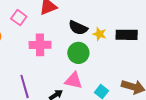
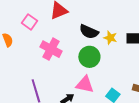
pink cross: (40, 45) -> (51, 49), turned 30

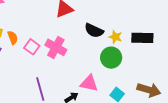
pink square: (30, 22) -> (32, 47), moved
green circle: (89, 57) -> (111, 58), moved

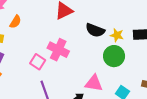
orange semicircle: (13, 38) -> (15, 22), moved, turned 56
pink square: (32, 47) -> (38, 62), moved

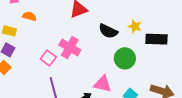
orange semicircle: (15, 22) -> (29, 16), turned -112
yellow star: (117, 35) -> (135, 26), moved

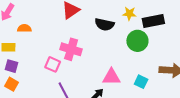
green circle: (125, 58) -> (137, 41), moved

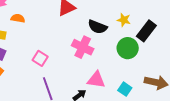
black rectangle: (153, 21) -> (146, 31), turned -50
pink cross: (71, 49) -> (83, 47), moved

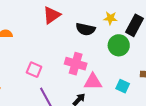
pink cross: (83, 47) -> (76, 64), moved

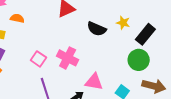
green circle: (119, 45) -> (139, 60), moved
pink cross: (76, 64) -> (68, 58), moved

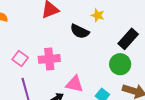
yellow star: (123, 23) -> (98, 15), moved
pink cross: (68, 58) -> (49, 59), turned -35

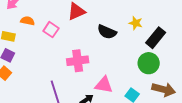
yellow star: (98, 15) -> (136, 23), moved
pink square: (20, 59) -> (51, 30), moved

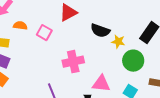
yellow star: (136, 23) -> (118, 42), moved
green circle: (149, 63) -> (133, 61), moved

